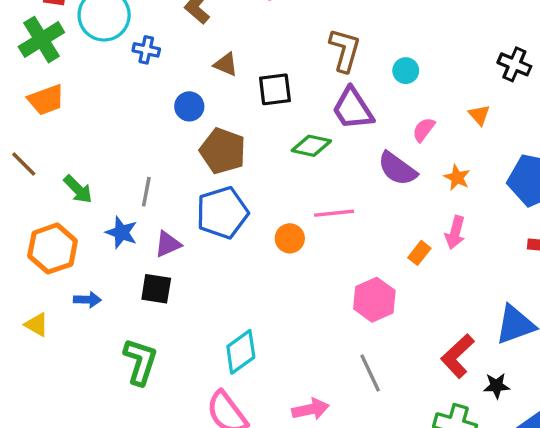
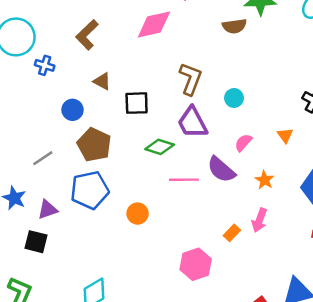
gray line: (146, 192) -> (43, 158), moved, turned 40
pink line: (334, 213) -> (184, 180), moved

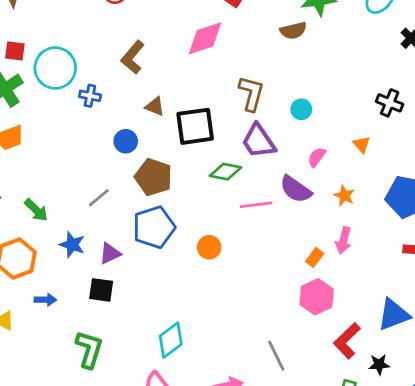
black square: (137, 103) -> (195, 126), size x1.4
pink hexagon: (196, 264) -> (317, 297), moved

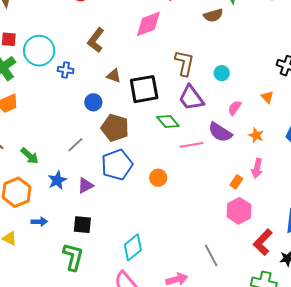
green diamond: (225, 172) -> (168, 121), turned 40
blue star: (72, 245) -> (57, 180), turned 30
black square: (101, 290) -> (82, 225), moved

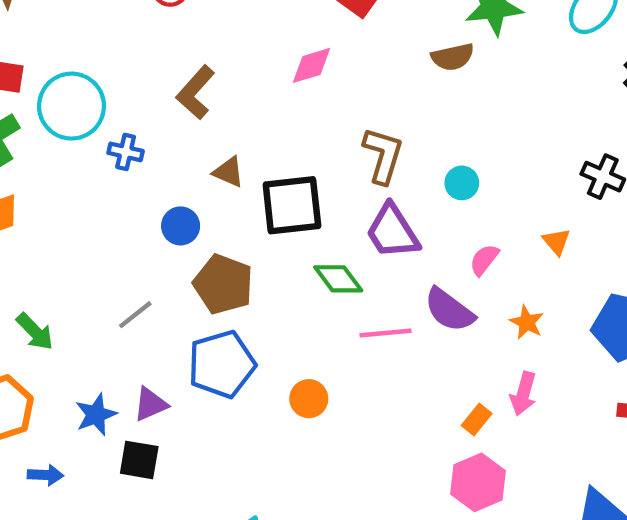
pink diamond: (148, 24) -> (312, 65), size x0.7
blue star: (57, 180) -> (96, 415), moved
black square: (82, 225) -> (139, 460), moved

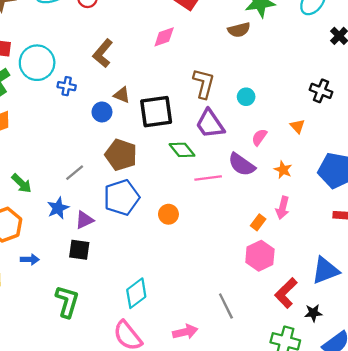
blue circle: (181, 226) -> (102, 112), moved
blue star: (96, 415) -> (58, 208), moved

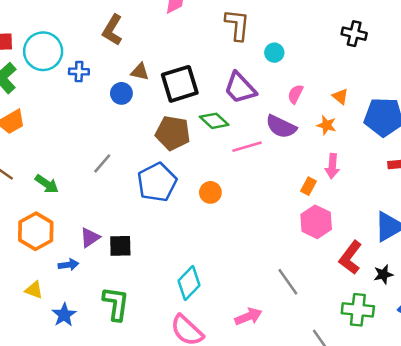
brown L-shape: (204, 83) -> (237, 25), moved
orange triangle: (297, 126) -> (340, 97), moved
brown pentagon: (121, 155) -> (173, 133), moved
blue star: (58, 208) -> (64, 315), moved
purple triangle: (84, 220) -> (90, 238), moved

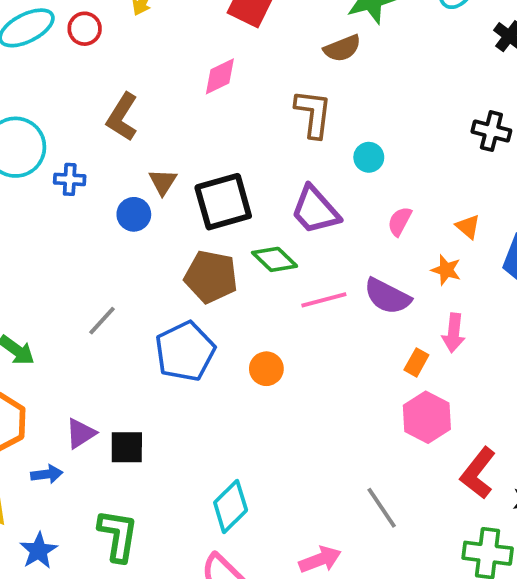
brown triangle: (140, 72) -> (163, 182), turned 48
purple semicircle: (281, 127) -> (387, 296), moved

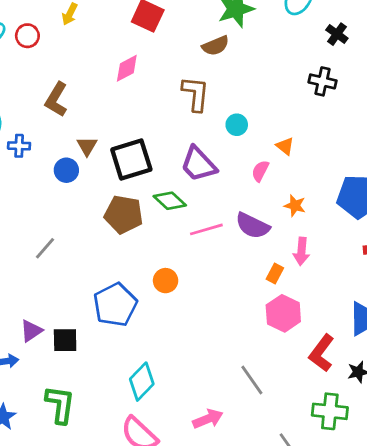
black cross: (491, 131) -> (322, 81), moved
orange triangle: (468, 227) -> (285, 146), moved
blue pentagon: (185, 351) -> (115, 305), moved

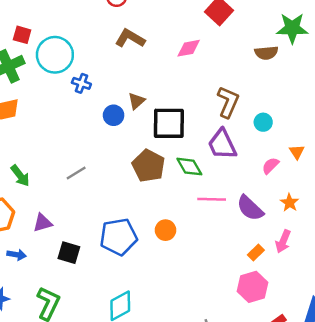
brown L-shape: (196, 94) -> (228, 102), moved
brown L-shape: (56, 99) -> (130, 38), moved, turned 72
purple triangle: (31, 331) -> (42, 223), moved

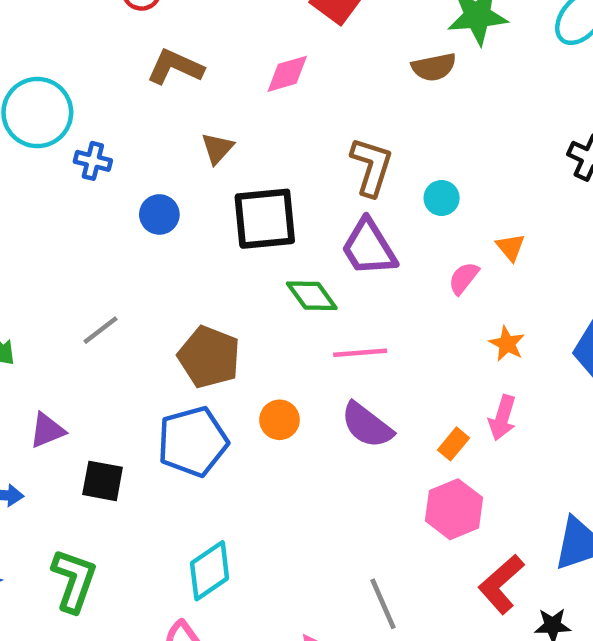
brown triangle: (136, 101) -> (217, 148), moved
brown pentagon: (149, 166) -> (209, 357), moved
purple semicircle: (250, 208) -> (367, 425), moved

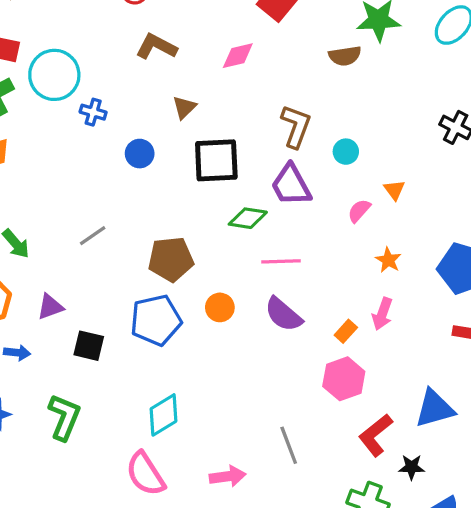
green diamond: (312, 296) -> (248, 218), turned -48
brown pentagon: (209, 357) -> (171, 259), turned -30

